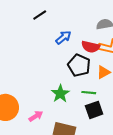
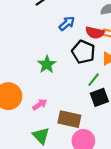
green line: (89, 93) -> (94, 80), turned -56
green star: (60, 94) -> (47, 64), moved

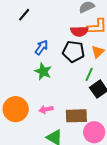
blue arrow: (67, 24) -> (41, 47), moved
pink arrow: (40, 104) -> (46, 109), turned -144

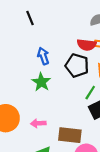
black line: (24, 15) -> (30, 18), turned -72
blue arrow: (41, 47) -> (43, 56), turned -63

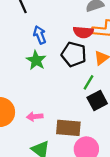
blue arrow: (43, 56) -> (40, 35), moved
green star: (41, 82) -> (36, 60), moved

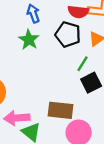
pink arrow: (35, 117) -> (17, 118), moved, size x1.5

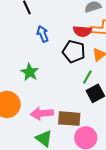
green star: (29, 40) -> (30, 72), moved
pink arrow: (17, 118) -> (42, 113), moved

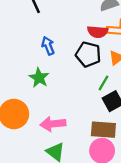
blue arrow: (43, 34) -> (48, 46), moved
brown rectangle: (69, 119) -> (103, 130), moved

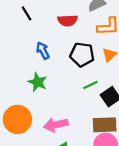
red semicircle: (98, 32) -> (67, 21), moved
green line: (104, 83) -> (90, 85), moved, turned 40

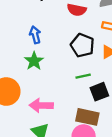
blue arrow: (43, 51) -> (35, 35), moved

